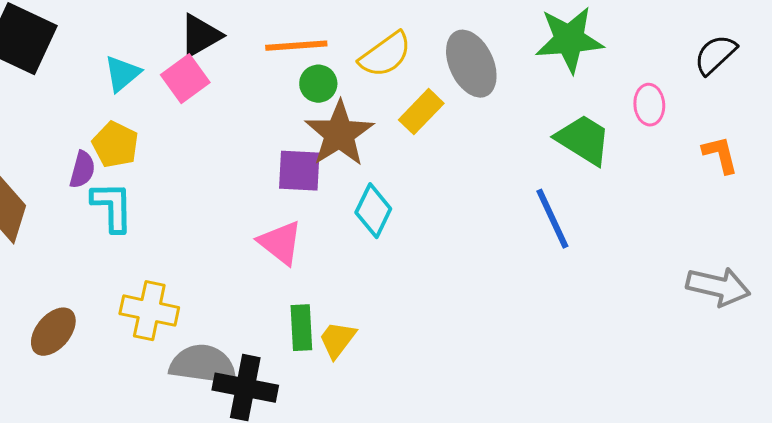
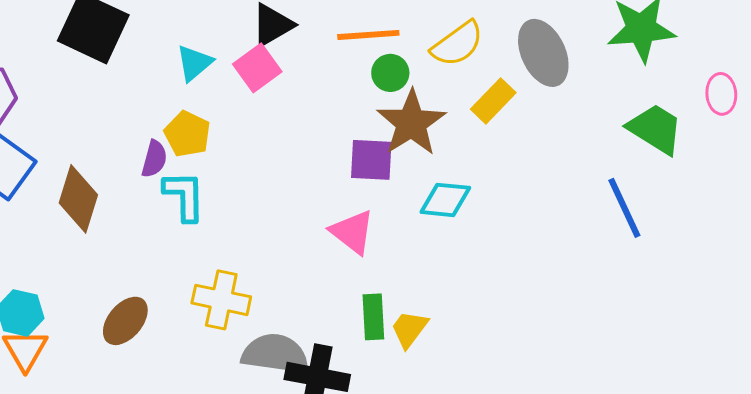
cyan diamond: (373, 211) -> (445, 200), turned 70

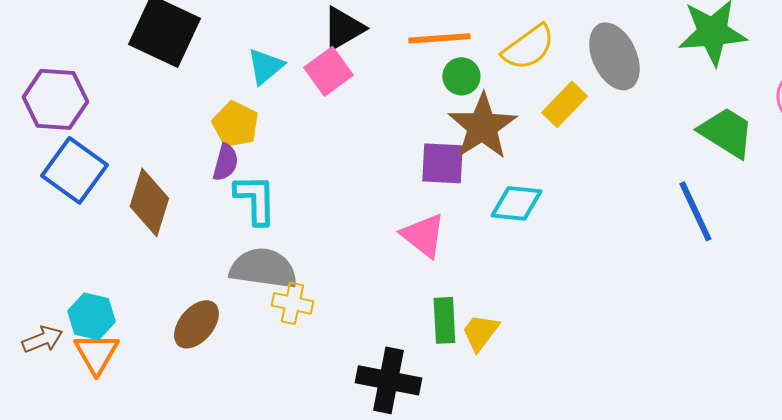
yellow pentagon: (187, 134) -> (235, 124), moved
yellow cross: (221, 300) -> (292, 303), size x0.7
gray semicircle: (275, 354) -> (263, 268), moved

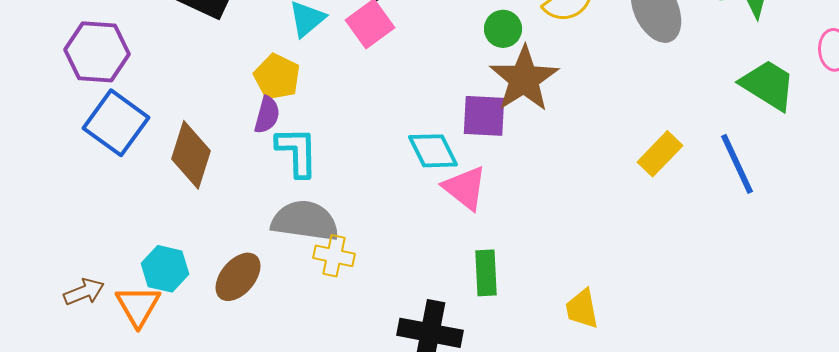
yellow rectangle: (564, 104) -> (660, 154), moved
cyan diamond: (516, 203) -> (433, 151), moved, turned 58
cyan hexagon: (91, 316) -> (165, 269), moved
yellow trapezoid: (480, 332) -> (582, 309), moved, turned -48

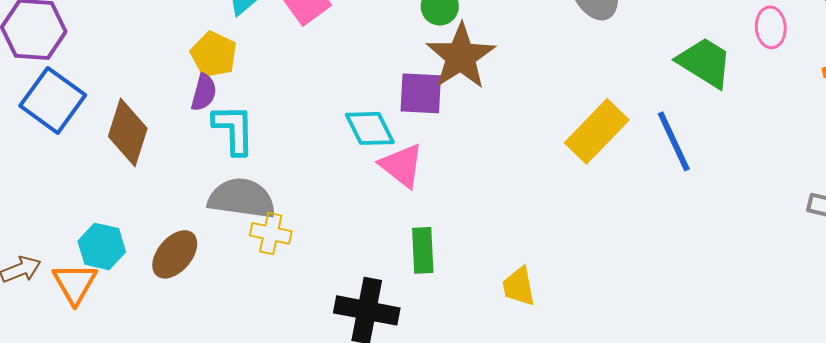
yellow rectangle: (660, 154) -> (597, 131), size x1.4

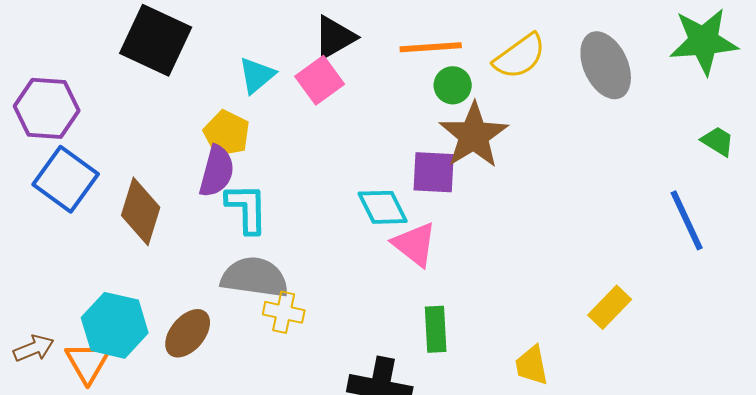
green trapezoid: (705, 62) -> (718, 141), size x0.6
purple semicircle: (204, 92) -> (217, 171), size x1.4
yellow rectangle: (597, 131) -> (610, 307), moved, size x0.7
cyan hexagon: (102, 246) -> (115, 325), size x1.4

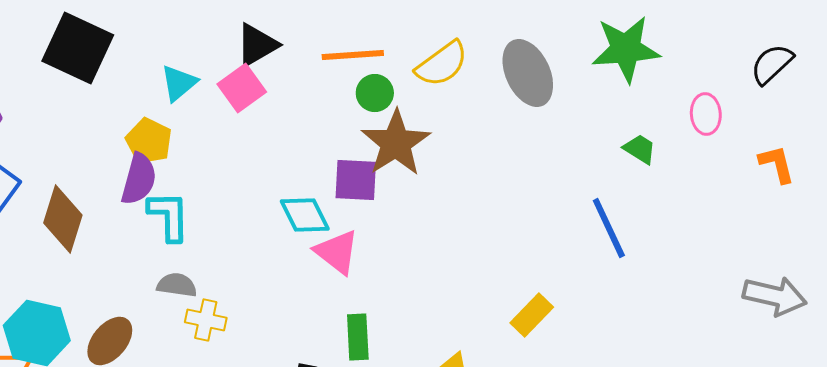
gray semicircle: (255, 277) -> (177, 285), size x0.6

